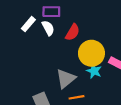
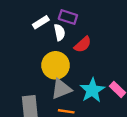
yellow circle: (91, 53) -> (56, 65), moved
cyan star: (94, 71) -> (92, 90), size x1.5

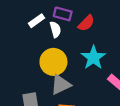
red semicircle: (83, 44) -> (86, 23), moved
cyan star: (92, 90) -> (93, 58), moved

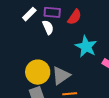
white rectangle: (36, 21) -> (29, 14), moved
yellow circle: (53, 62) -> (38, 72), moved

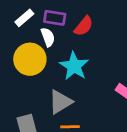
cyan star: (86, 47) -> (74, 66), moved
yellow circle: (38, 72) -> (30, 59), moved

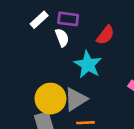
red semicircle: (84, 26) -> (105, 35), moved
yellow circle: (30, 59) -> (51, 99), moved

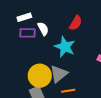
purple rectangle: (68, 19) -> (28, 33), moved
white rectangle: (39, 20) -> (24, 17), turned 32

